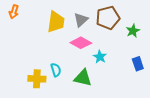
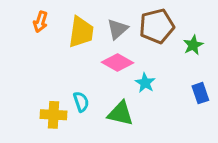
orange arrow: (14, 12) -> (40, 22), moved

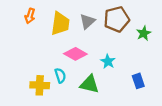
pink diamond: (118, 62) -> (75, 54), moved
blue rectangle: (200, 93) -> (138, 81), moved

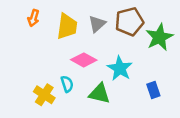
green star: (144, 33) -> (159, 37), size x1.6
cyan star: (108, 61) -> (120, 68), size x1.5
yellow cross: (40, 85) -> (44, 95), turned 30

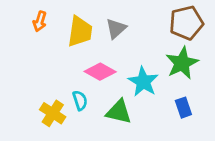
brown pentagon: (129, 22) -> (186, 23), moved
green star: (159, 37) -> (182, 63), moved

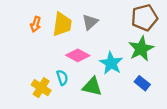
orange arrow: (40, 21) -> (36, 24), moved
blue rectangle: (183, 108) -> (142, 83), turned -32

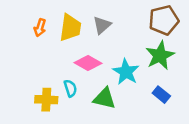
yellow cross: (41, 88) -> (46, 100), turned -30

